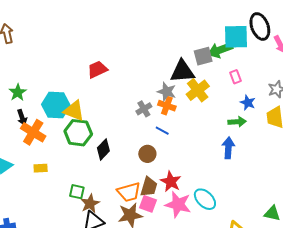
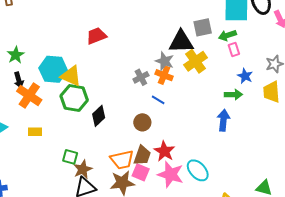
green arrow: (220, 50) -> (227, 35), moved, size x0.7

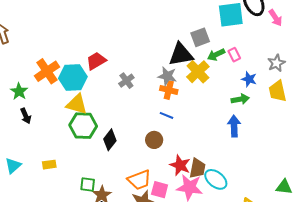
green arrow: (227, 35) -> (216, 55), moved
cyan hexagon: (53, 69) -> (73, 77), moved
gray cross: (141, 77) -> (126, 81), moved
orange cross: (29, 95) -> (47, 71), moved, turned 30
brown trapezoid: (142, 155) -> (198, 168), moved

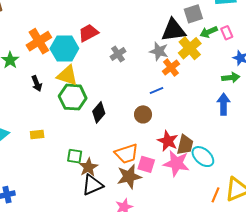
orange cross: (169, 90) -> (171, 68), moved, turned 36
blue line: (167, 115) -> (156, 91), turned -48
black arrow: (26, 116) -> (37, 83), moved

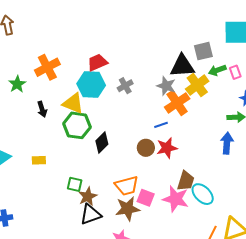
cyan hexagon: (64, 49) -> (91, 84), moved
orange cross: (171, 68) -> (177, 103), size x1.4
red star: (168, 141) -> (167, 148), moved, turned 30

